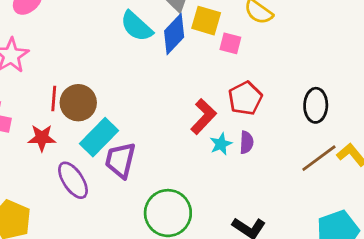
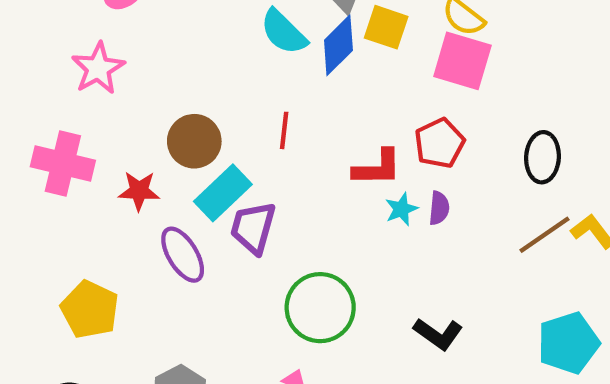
pink square: (230, 43) -> (462, 61), moved, size x1.8
red line: (54, 99) -> (284, 130), moved
red L-shape: (203, 117) -> (377, 168), turned 44

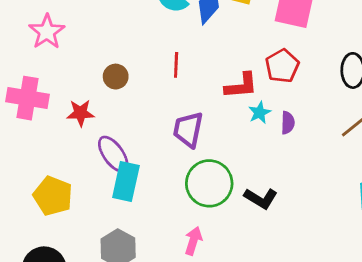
brown circle: (194, 141) -> (116, 77), size x0.7
cyan rectangle: (223, 193) -> (126, 182), moved, turned -30
purple semicircle: (439, 208) -> (288, 123), moved
purple trapezoid: (253, 228) -> (188, 130), moved
black L-shape: (438, 334) -> (261, 198), moved

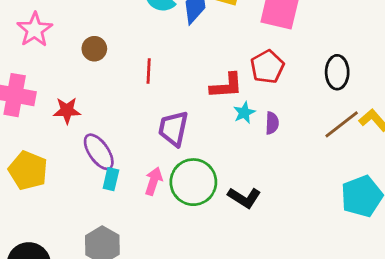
red line: (176, 65) -> (149, 71), moved
brown circle: (116, 77) -> (94, 49), moved
cyan rectangle: (126, 182) -> (111, 179), size x0.6
yellow pentagon: (53, 196) -> (28, 170), moved
pink arrow: (193, 241) -> (154, 181), moved

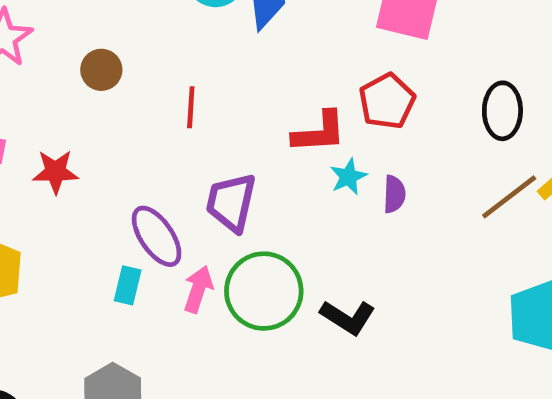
purple ellipse: (99, 152) -> (157, 236), moved

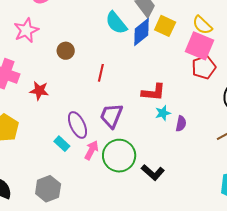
red pentagon: (387, 101) -> (204, 67), moved
cyan rectangle: (128, 285) -> (62, 144), turned -70

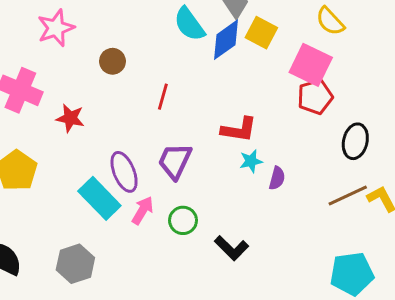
yellow semicircle: (202, 25) -> (330, 21), moved
cyan rectangle: (62, 144) -> (99, 198), size x1.8
green circle: (119, 156) -> (183, 220), size x0.6

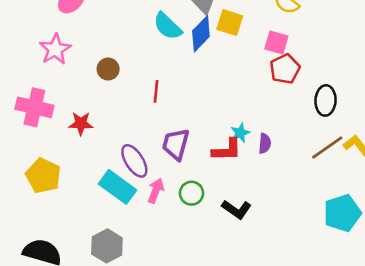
pink square: (311, 65) -> (276, 42), size x0.7
red L-shape: (239, 130) -> (227, 150), moved

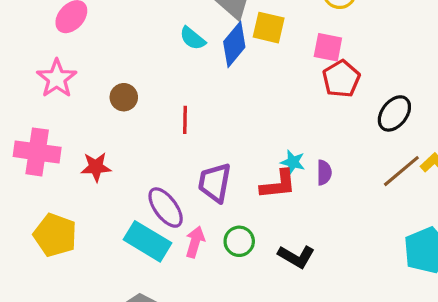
cyan semicircle: (168, 26) -> (193, 38), size x0.7
black ellipse: (326, 100) -> (394, 113), turned 40
cyan star: (240, 133) -> (293, 162), turned -30

